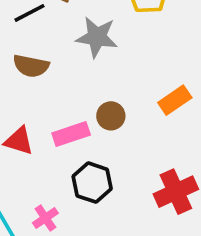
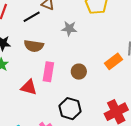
gray star: (97, 37) -> (69, 29), size x0.7
pink rectangle: (71, 134) -> (48, 72), moved, turned -60

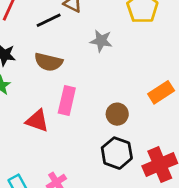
brown circle: (79, 72) -> (117, 114), moved
black hexagon: (70, 109) -> (117, 153), moved

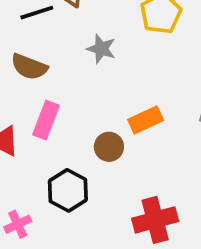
orange rectangle: (161, 92) -> (146, 120), moved
black hexagon: (117, 153) -> (68, 190), moved

